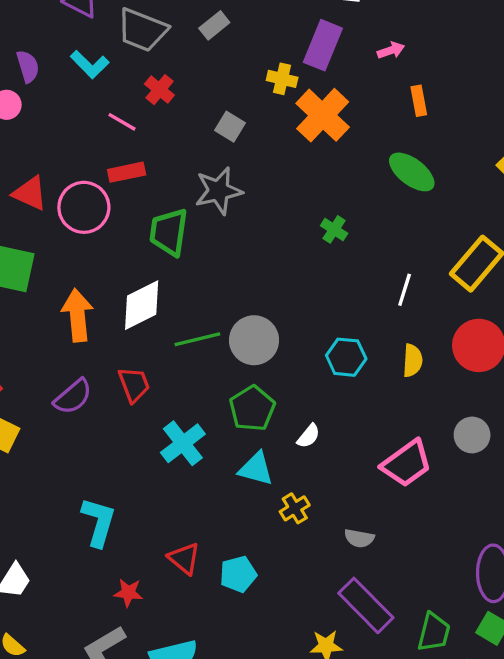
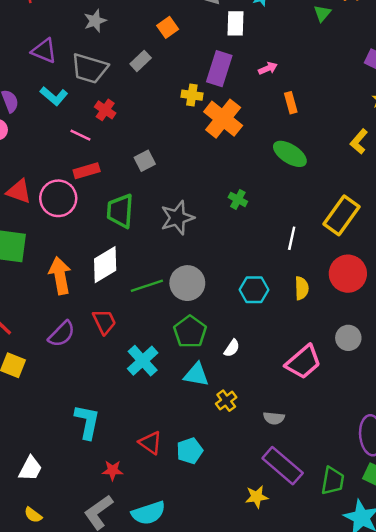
gray square: (230, 127) -> (145, 161), moved, turned 36
gray star: (219, 191) -> (177, 218), moved

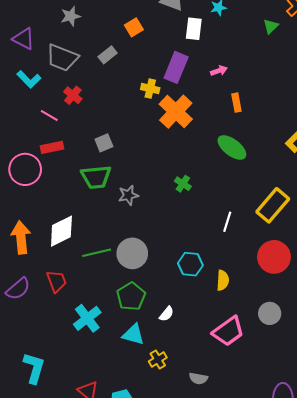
green trapezoid: (120, 211) -> (96, 177), moved, turned -104
gray star: (177, 218) -> (128, 195), size x0.7
yellow semicircle: (302, 288) -> (223, 280), moved

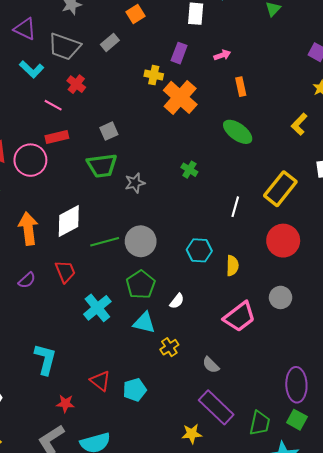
purple rectangle: (176, 67) -> (179, 53), size x0.7
purple semicircle: (18, 289) -> (27, 280), size x0.7
gray semicircle: (198, 378) -> (211, 365), turned 36

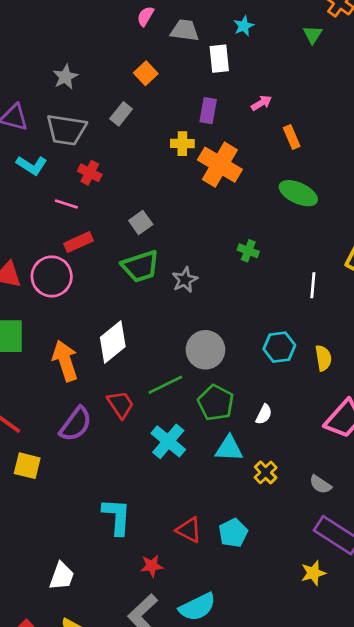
green line: (105, 242) -> (165, 385), moved
purple semicircle: (27, 280) -> (76, 424), size x1.6

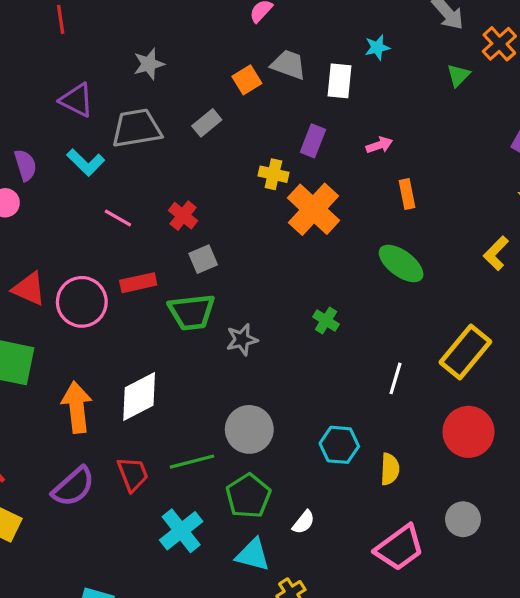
gray trapezoid: (185, 30) -> (288, 65), moved
gray trapezoid: (66, 130) -> (137, 128), turned 150
red cross: (90, 173) -> (183, 216), moved
red rectangle: (79, 242) -> (138, 283), moved

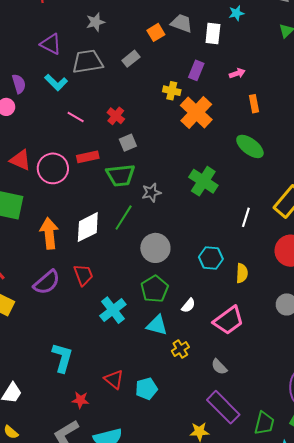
green cross: (326, 320) -> (203, 181), size x1.8
green line: (192, 462) -> (124, 218), moved, turned -44
pink trapezoid: (399, 548) -> (228, 320), moved

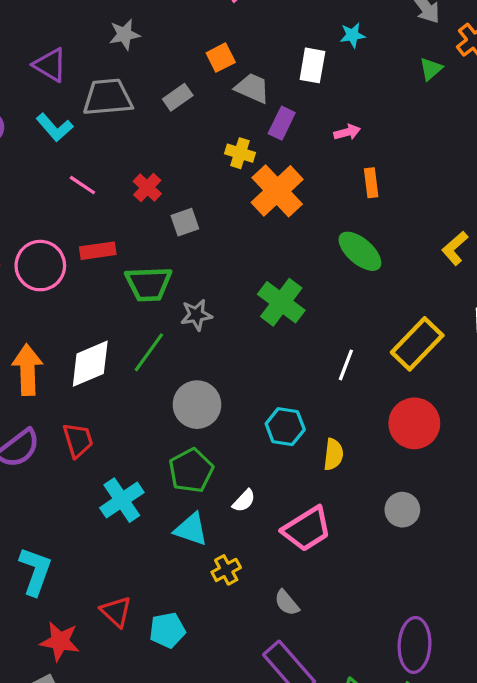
gray trapezoid: (182, 23) -> (252, 88), moved
gray square: (128, 143) -> (185, 222), moved
red star: (80, 400) -> (60, 641), size x1.4

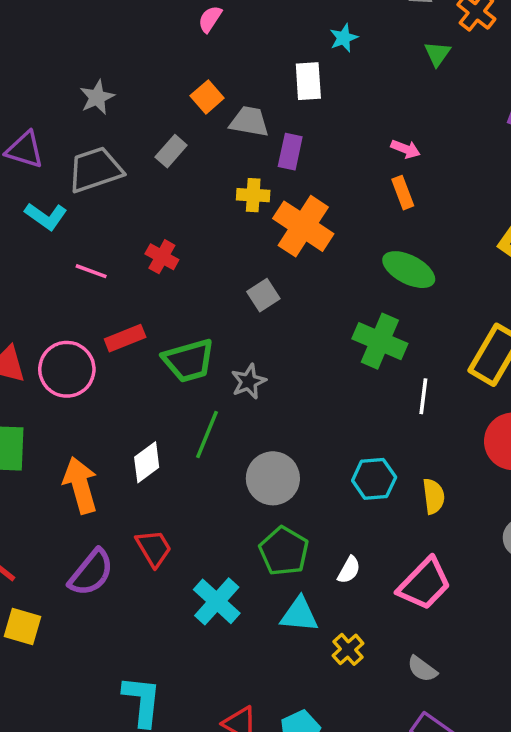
pink arrow: (347, 132) -> (406, 149), moved, turned 50
gray square: (185, 222) -> (263, 295), moved
green cross: (281, 302) -> (380, 341), moved
white diamond: (90, 364) -> (147, 462), size x0.7

